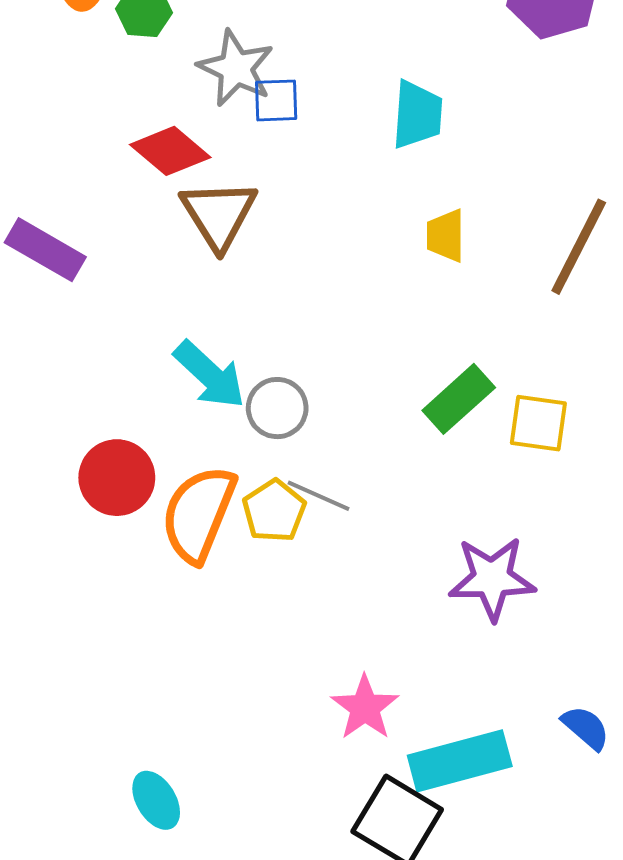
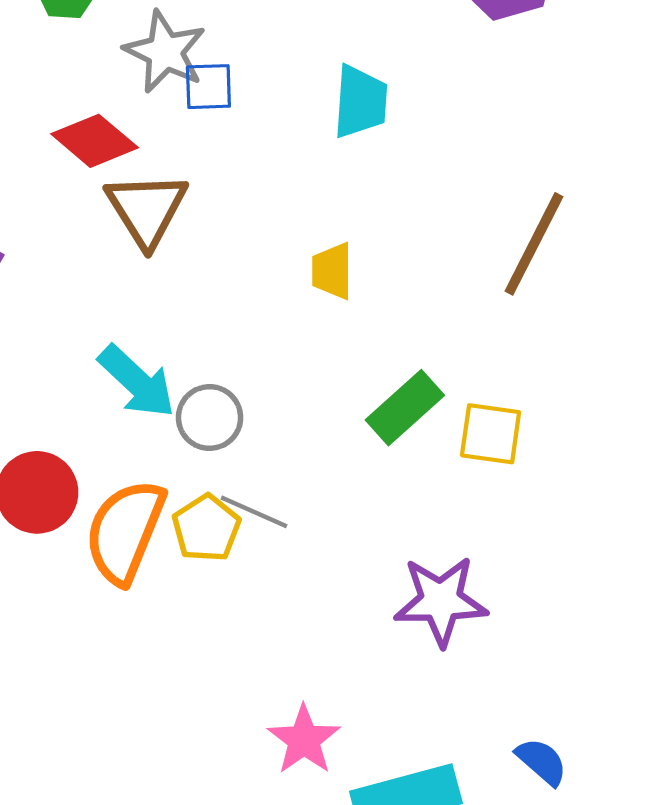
yellow trapezoid: (446, 236) -> (332, 271), moved

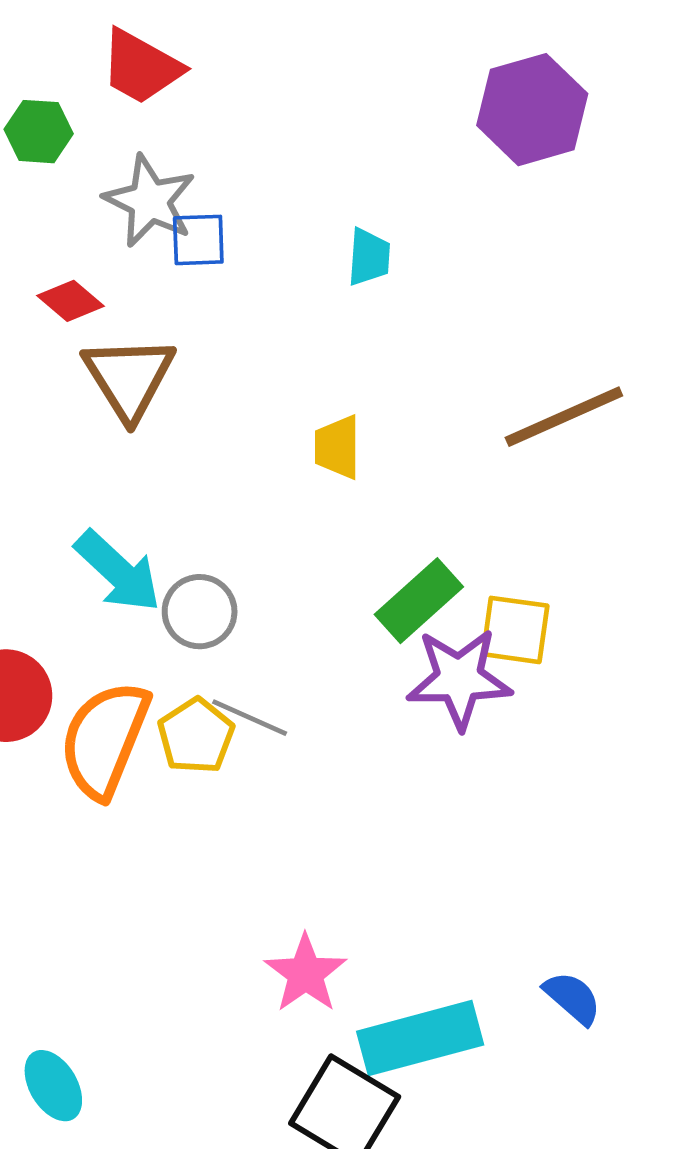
cyan trapezoid: (360, 102) -> (369, 257), size x0.7
red diamond: (95, 141) -> (70, 301), size x0.7
brown line: (534, 244) -> (564, 417), turned 39
purple star: (441, 601) -> (459, 679), moved

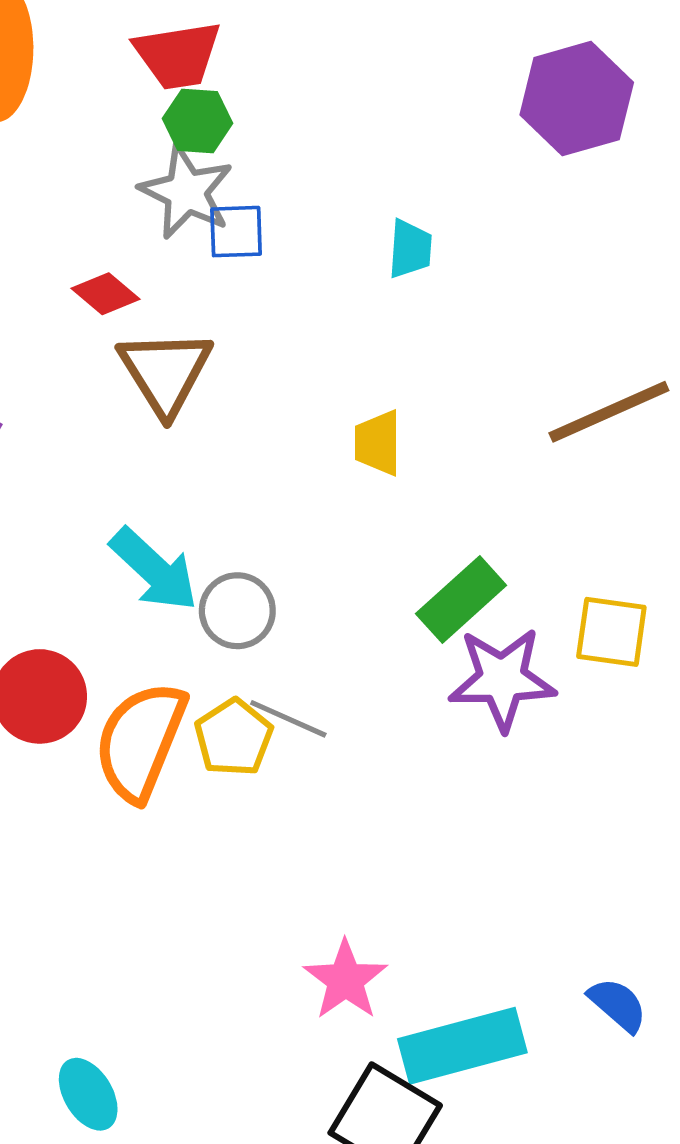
red trapezoid: (141, 67) -> (178, 55), turned -38
green hexagon: (39, 132) -> (198, 121), moved
yellow square: (515, 630) -> (611, 632), moved

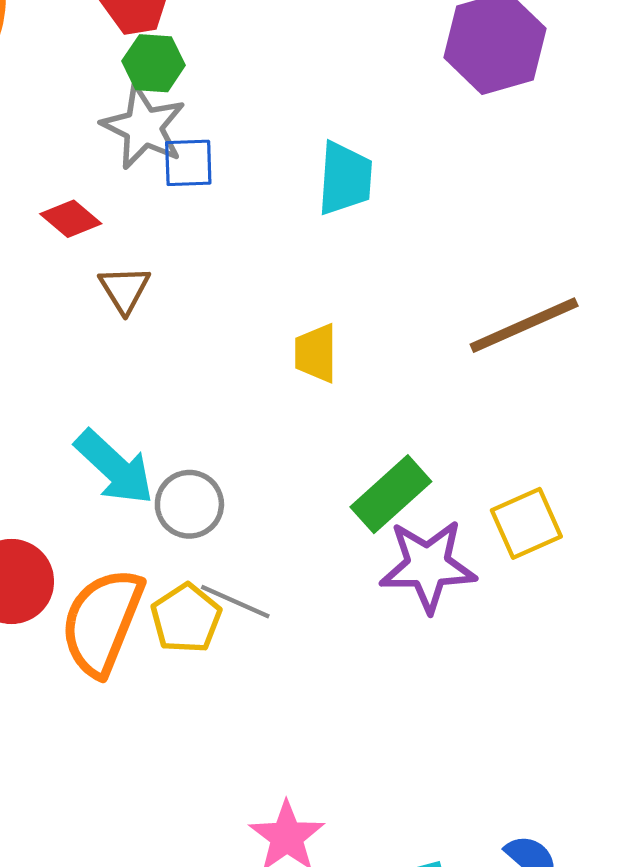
cyan trapezoid: (410, 249) -> (345, 179), size x1.4
brown triangle: (165, 372) -> (124, 289), size x0.6
yellow square: (611, 632) -> (526, 523), turned -32

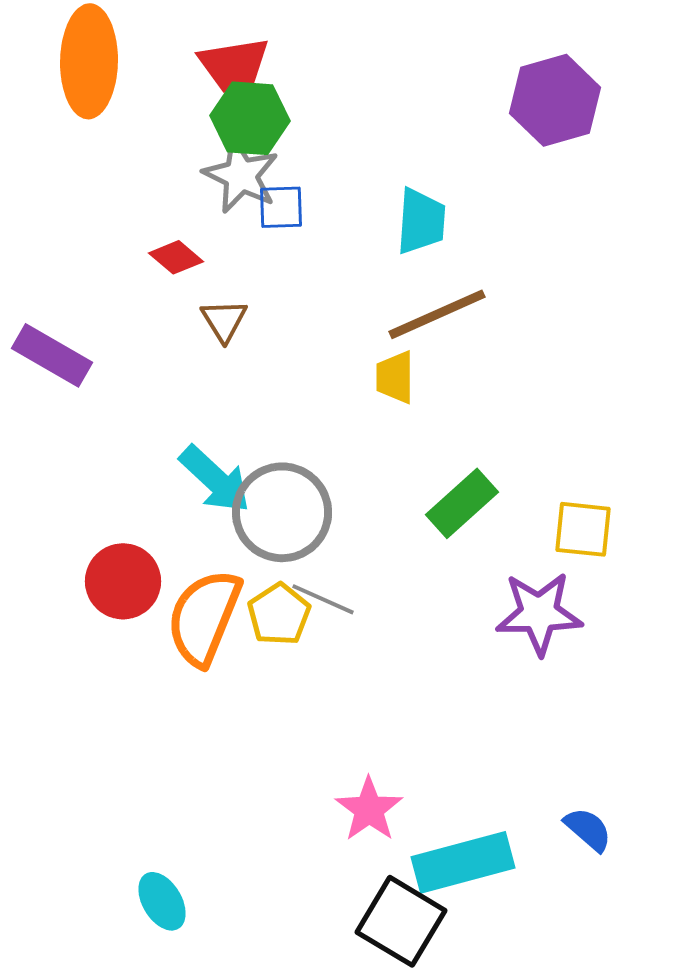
green hexagon: (154, 63) -> (250, 118), size x1.4
brown line: (524, 325) -> (437, 314), moved
gray circle: (189, 504) -> (282, 512), size x1.6
yellow square: (526, 523) -> (583, 529), turned 30
purple star: (428, 566) -> (539, 613), moved

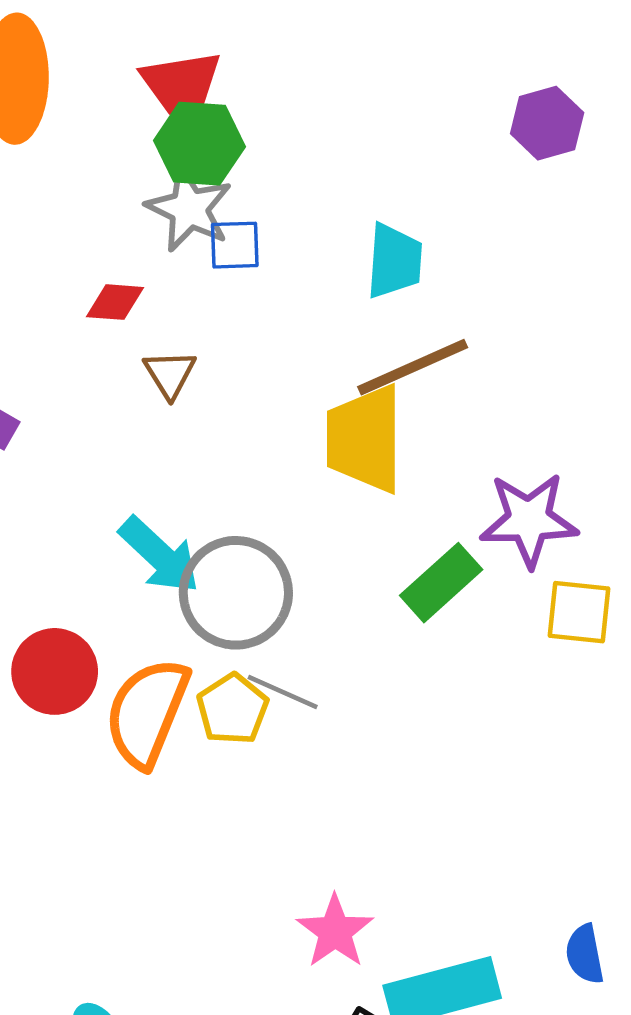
purple hexagon: (555, 100) -> (547, 123), size x0.7
red diamond: (176, 257) -> (115, 302), turned -36
yellow trapezoid: (395, 377) -> (365, 439), size x1.8
purple star: (539, 613) -> (529, 520), moved
blue semicircle: (588, 829) -> (585, 954), turned -142

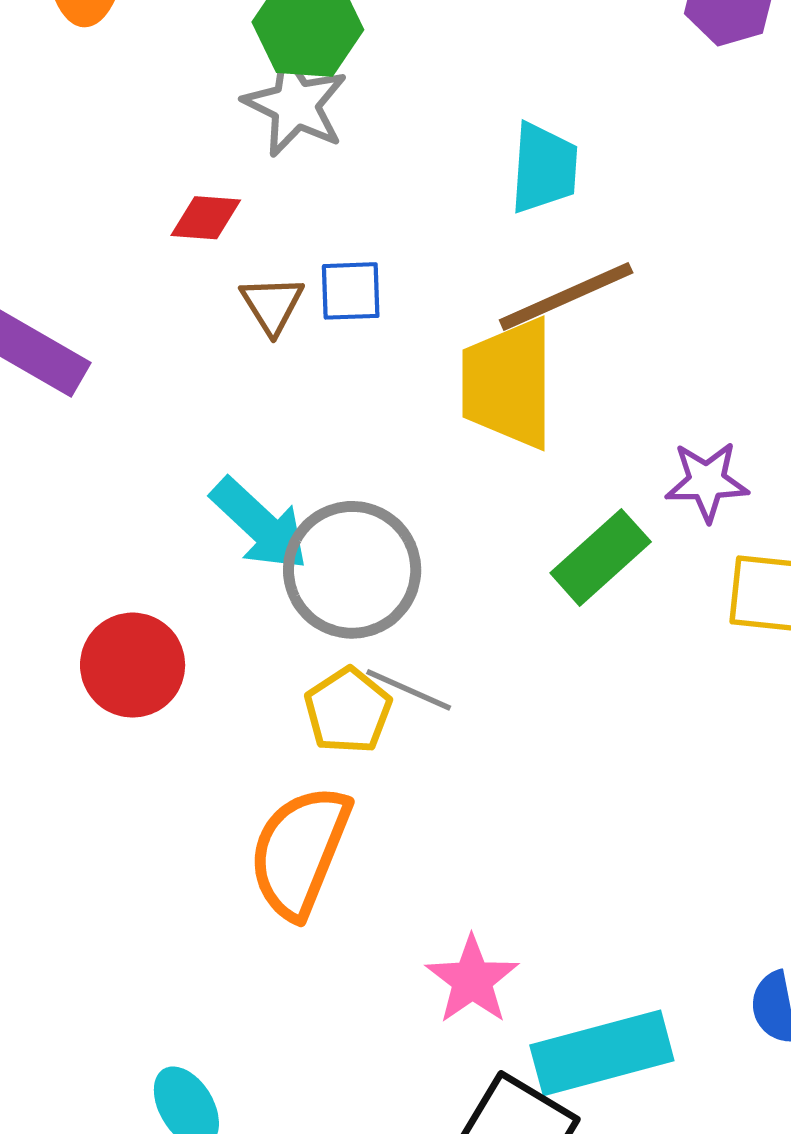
blue square: (235, 245) -> (351, 291), moved
purple star: (529, 520) -> (707, 481), size x0.7
orange semicircle: (147, 712) -> (300, 851), moved

